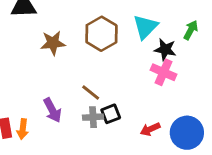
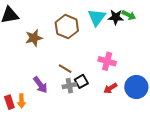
green arrow: (191, 30) -> (129, 15), turned 96
black star: (165, 50) -> (116, 17), moved
pink cross: (164, 72) -> (107, 61), moved

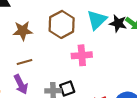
pink cross: (107, 61) -> (82, 55), moved, turned -30
brown line: (65, 69) -> (24, 62), moved, turned -56

